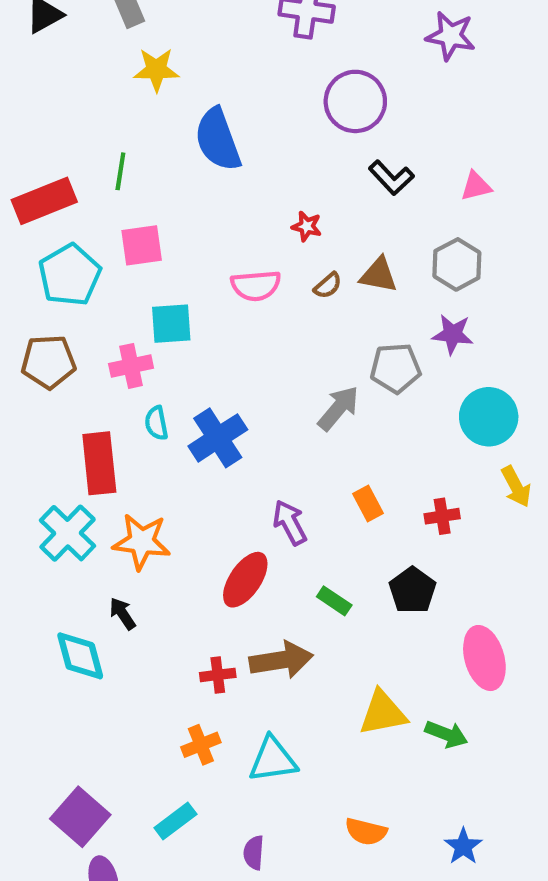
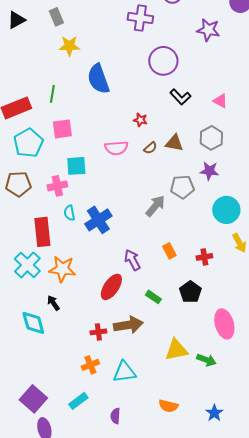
pink triangle: (476, 186) -> (220, 101), turned 42

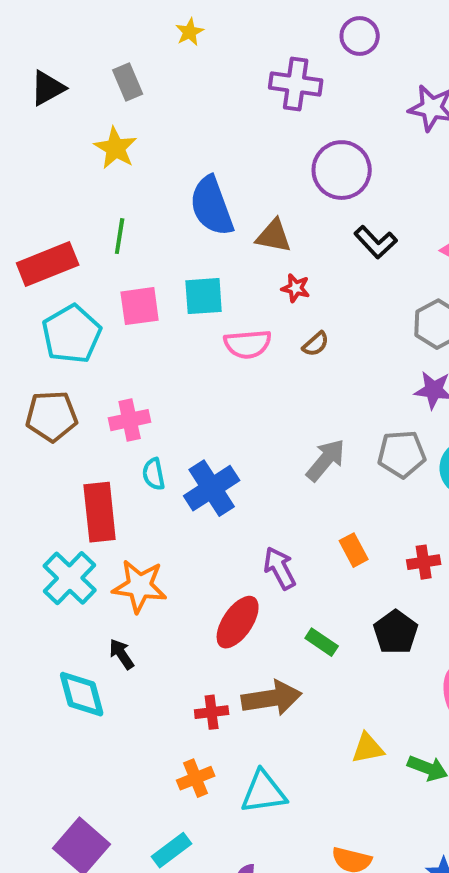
yellow star: (69, 46) -> (116, 148), moved, turned 30
brown triangle: (174, 143) -> (274, 236), moved
cyan square: (76, 166) -> (204, 296), moved
gray pentagon: (182, 187) -> (402, 454), moved
yellow triangle: (176, 350) -> (368, 748), size x0.7

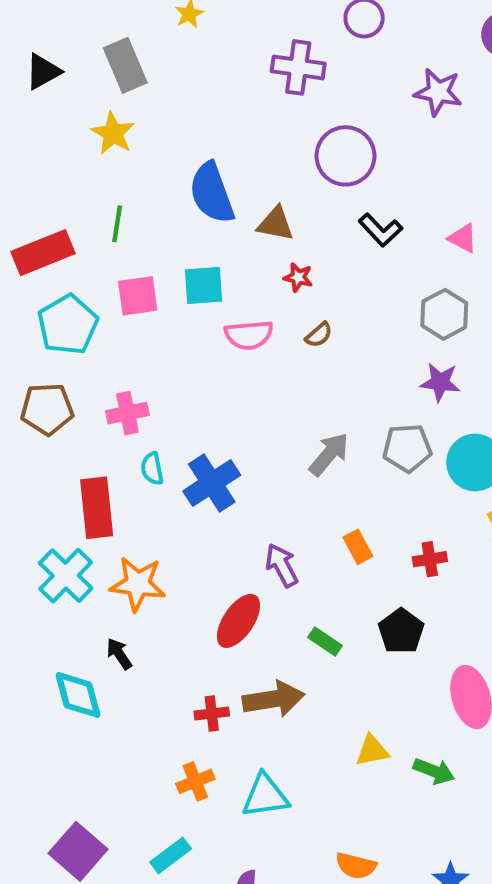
gray rectangle: (128, 82) -> (125, 65), size x1.4

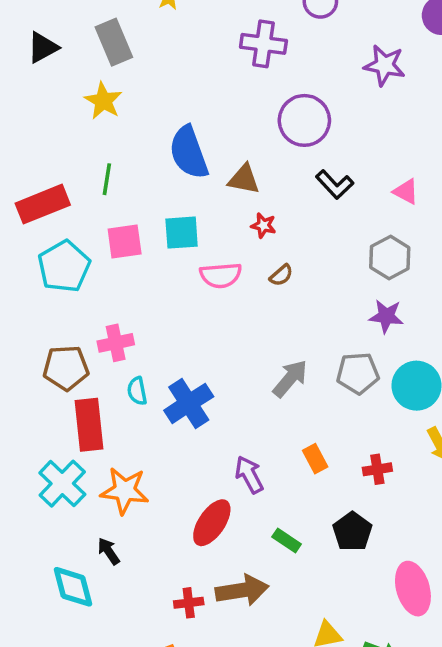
brown pentagon: (47, 409) -> (66, 368), moved

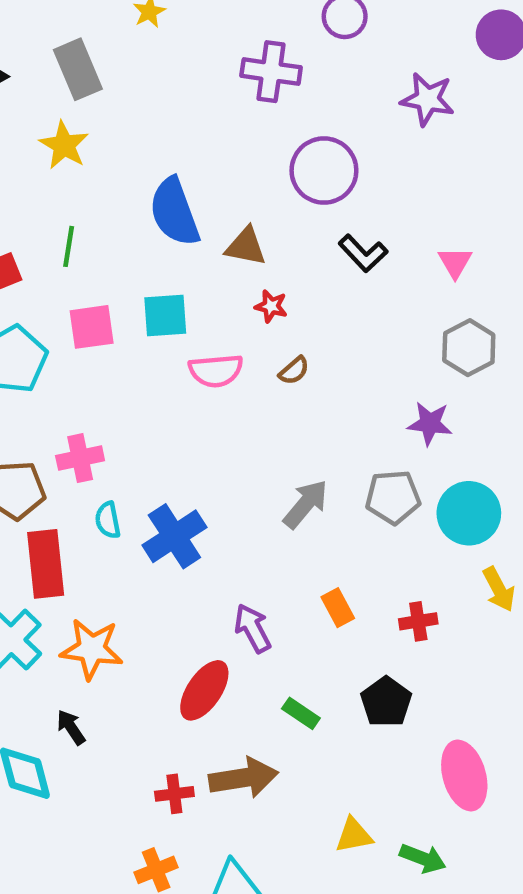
pink triangle: (406, 192) -> (455, 263), turned 32
gray hexagon: (390, 257) -> (469, 348), moved

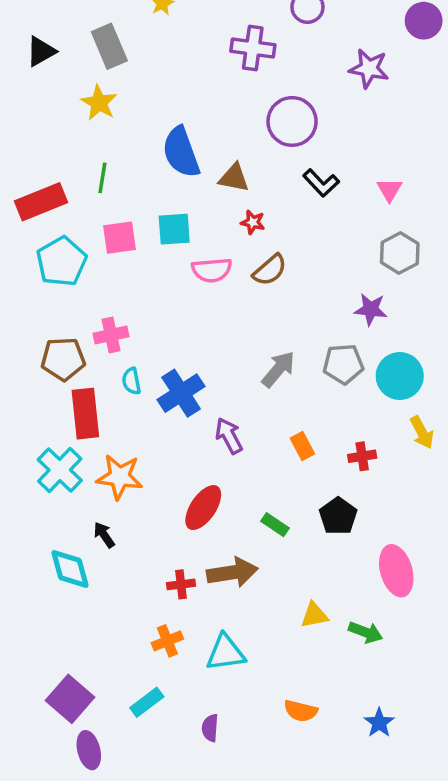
brown semicircle: (294, 371) -> (270, 270), size x1.5
purple arrow: (253, 628) -> (229, 436), moved

